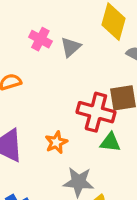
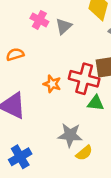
orange star: (56, 142) -> (52, 84), moved, turned -30

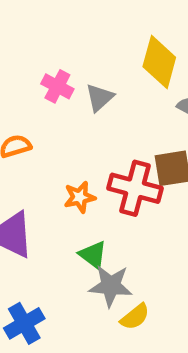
orange star: (52, 84) -> (80, 197), turned -30
green triangle: (96, 103) -> (93, 255), moved, turned 30

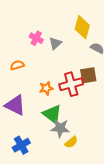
red cross: (135, 188) -> (71, 84), turned -30
green triangle: (93, 255) -> (52, 114), size x1.5

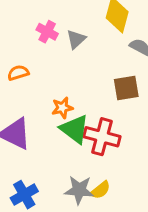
red cross: (71, 84) -> (102, 137), moved, turned 30
green triangle: (52, 114) -> (75, 129), moved
gray star: (60, 128) -> (79, 190), moved

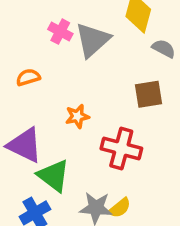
gray triangle: (76, 39) -> (93, 40), size x1.6
green triangle: (75, 129) -> (54, 176), moved

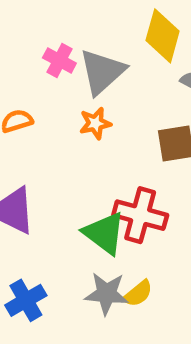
orange star: (77, 116) -> (95, 123), moved
green triangle: (54, 176) -> (104, 233), moved

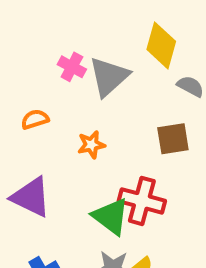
orange star: (95, 123) -> (91, 145), moved

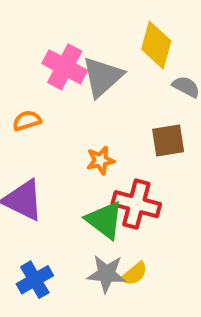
pink cross: (72, 67) -> (65, 67), size x1.5
orange star: (91, 145) -> (100, 160), moved

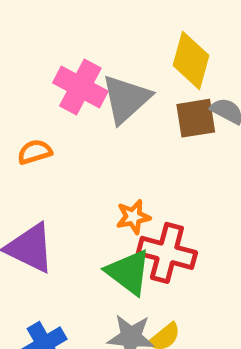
brown square: (168, 140) -> (196, 118), moved
orange star: (100, 160) -> (133, 217), moved

